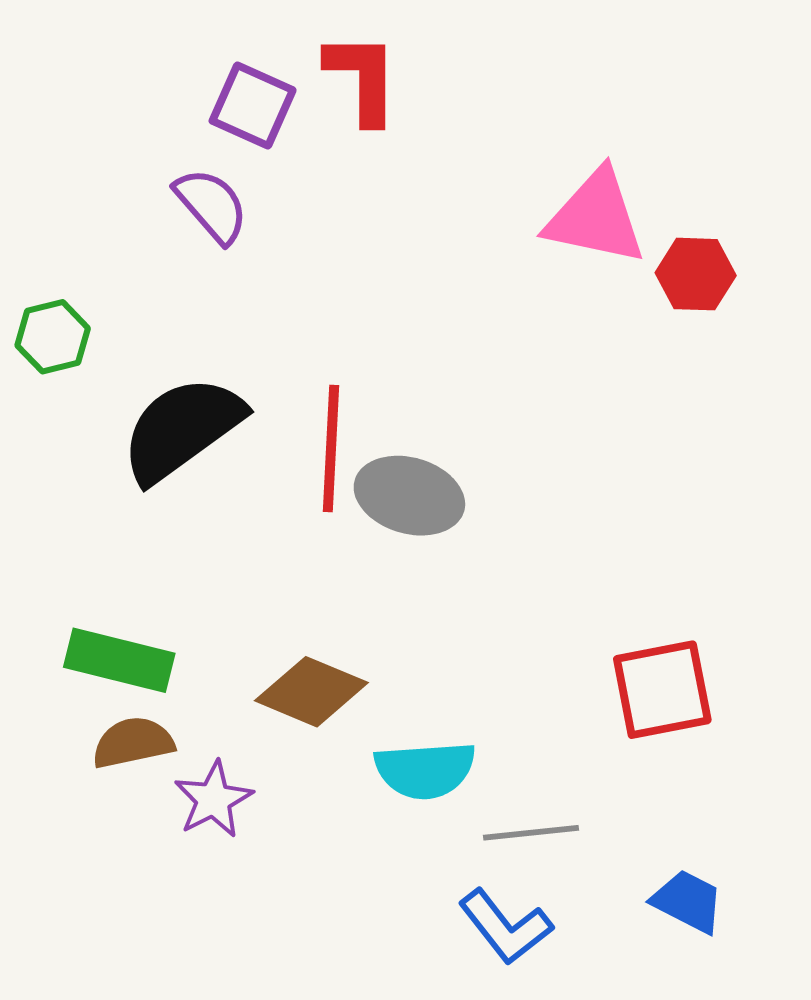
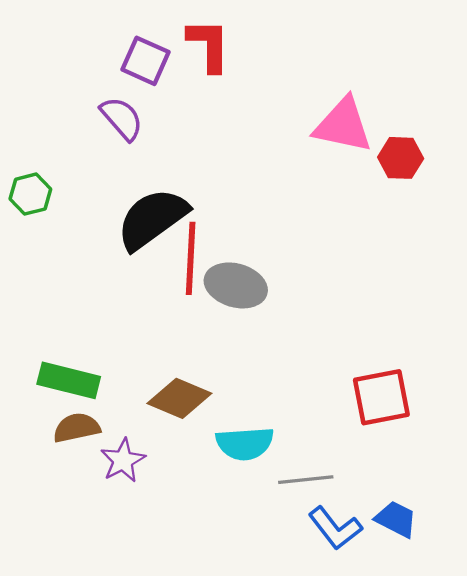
black semicircle: (182, 429) -> (152, 219), moved
blue L-shape: (505, 927) -> (335, 528), moved

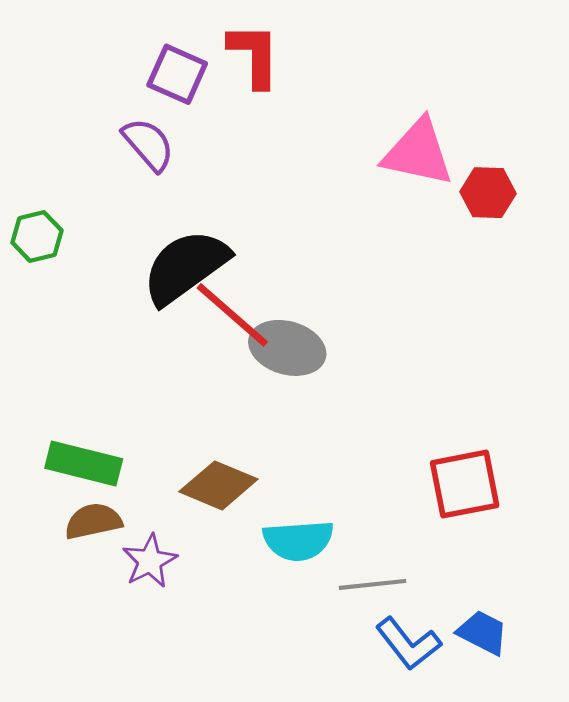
red line: (191, 258) -> (232, 315), turned -52

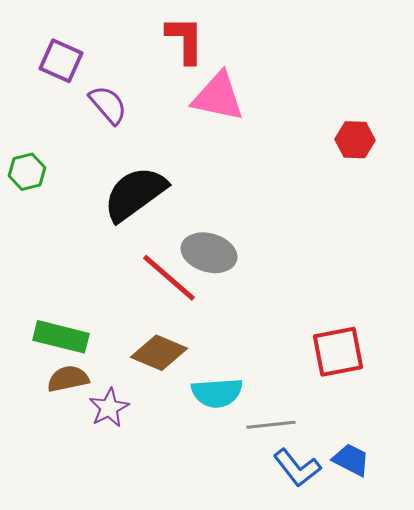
purple square: (177, 74) -> (61, 61), moved
pink triangle: (418, 153) -> (218, 97), moved
red line: (232, 315) -> (169, 278), moved

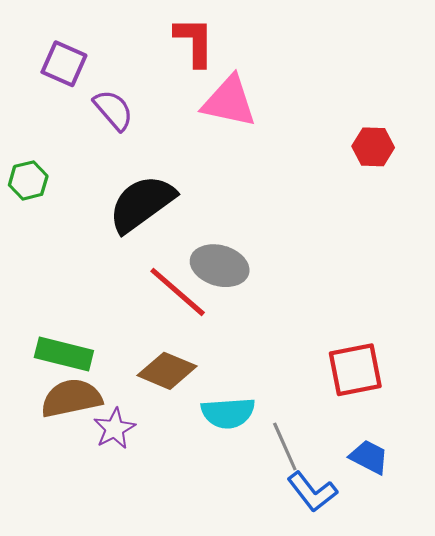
brown semicircle: (68, 379) -> (71, 398), size x1.4
gray line: (271, 425) -> (285, 447), turned 72
blue trapezoid: (351, 460) -> (369, 457), moved

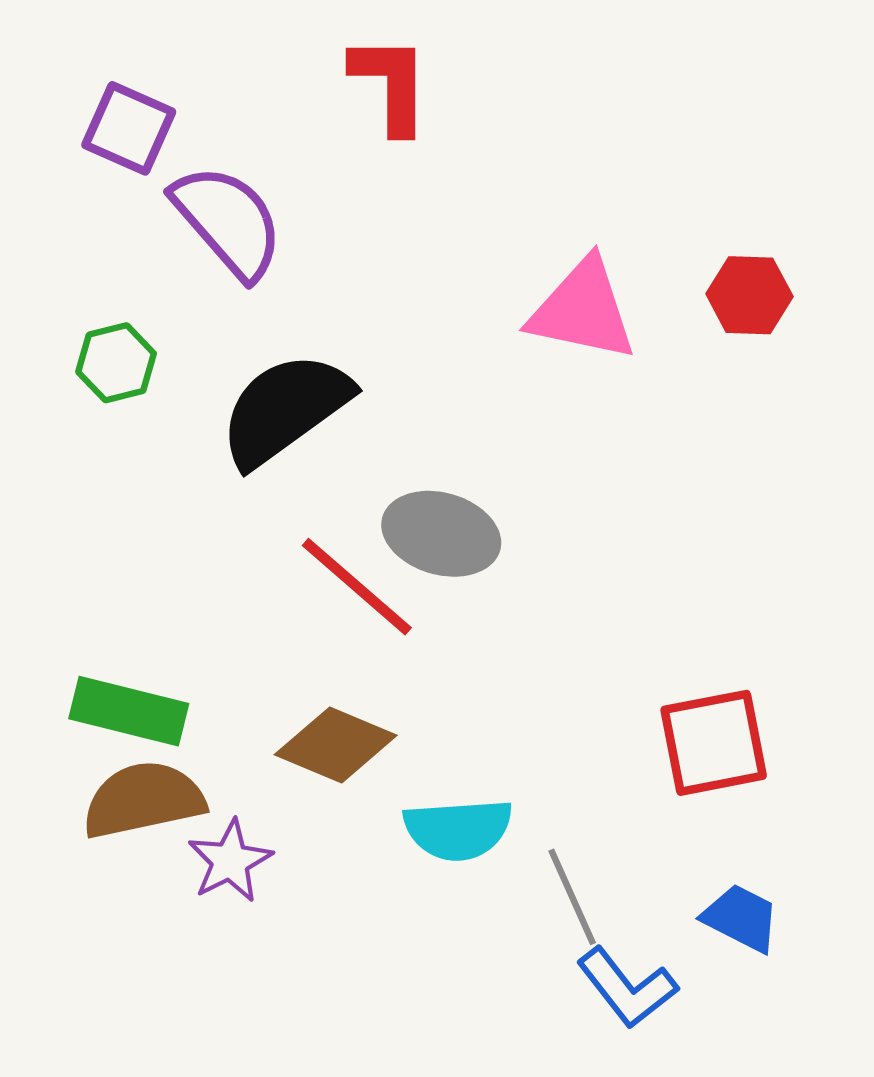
pink triangle: (229, 102) -> (583, 310), moved
purple semicircle: (113, 110) -> (228, 221), size x1.4
green hexagon: (28, 180) -> (116, 363), moved

